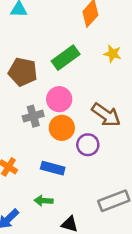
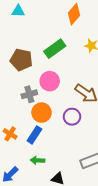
orange circle: (62, 128) -> (42, 113), moved
blue rectangle: (53, 168) -> (34, 135), moved, turned -72

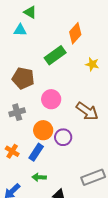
green rectangle: (55, 49) -> (55, 55), moved
gray cross: (29, 94) -> (17, 112), moved
purple circle: (72, 117) -> (63, 137), moved

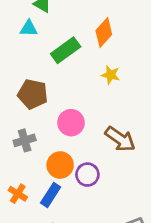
green rectangle: (55, 55) -> (66, 50), moved
yellow star: (92, 64) -> (111, 75), moved

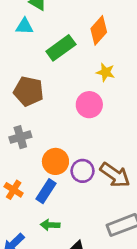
pink circle: (71, 123) -> (89, 105), moved
brown arrow: (120, 139) -> (115, 175), moved

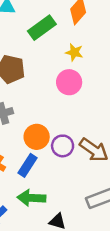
yellow star: (105, 72) -> (74, 52), moved
green arrow: (50, 225) -> (31, 198), size x1.5

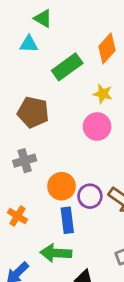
blue rectangle: (27, 165) -> (67, 220), moved, turned -40

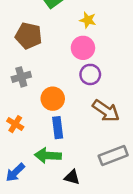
purple circle: (90, 196) -> (90, 74), moved

